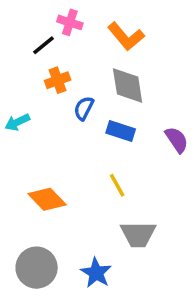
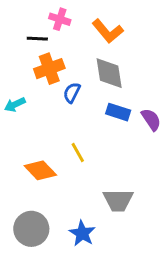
black line: (44, 45) -> (37, 39), turned 42
orange cross: (58, 80) -> (49, 69), size x1.4
blue rectangle: (121, 131) -> (118, 112), moved
yellow line: (117, 185) -> (78, 152), moved

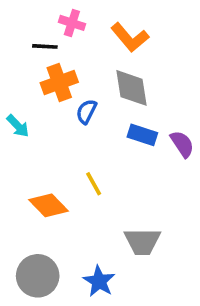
cyan arrow: (15, 105) -> (18, 126), turned -108

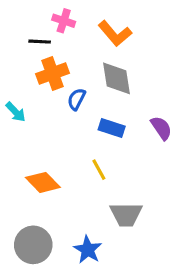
blue rectangle: (142, 135) -> (112, 128), moved
yellow line: (94, 184) -> (99, 170), moved

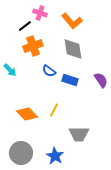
black line: (40, 42) -> (25, 26), turned -40
blue semicircle: (76, 99) -> (49, 71), moved, turned -80
yellow line: (99, 170) -> (54, 110), moved, turned 56

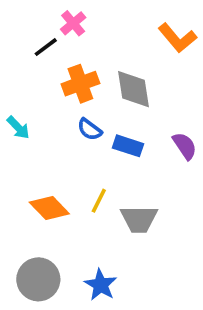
pink cross: (40, 13) -> (73, 23), turned 32
orange L-shape: (72, 21) -> (177, 38), moved
orange cross: (33, 46) -> (80, 84), moved
gray trapezoid: (79, 134) -> (139, 219), moved

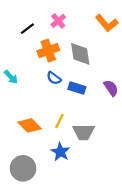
pink cross: (73, 23) -> (58, 21), moved
blue star: (101, 285) -> (60, 152), moved

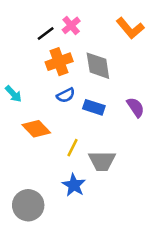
black line: (27, 29) -> (46, 33), moved
blue semicircle: (54, 78) -> (66, 95), turned -64
orange diamond: (30, 125) -> (36, 129), moved

